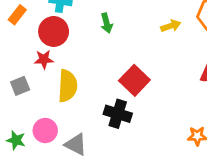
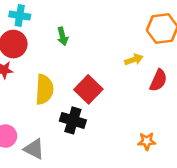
yellow arrow: (171, 26) -> (134, 60), moved
yellow semicircle: (68, 86) -> (44, 89), moved

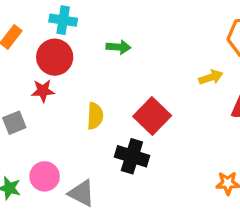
green arrow: (62, 36) -> (119, 47), turned -72
yellow semicircle: (44, 89) -> (95, 116), size x0.7

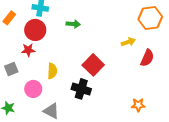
yellow semicircle: (95, 116) -> (52, 71), moved
pink circle: (45, 176) -> (33, 89), moved

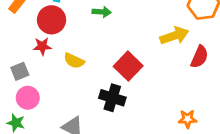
yellow arrow: (128, 42) -> (174, 36), size x1.5
yellow semicircle: (52, 71) -> (74, 61), moved, turned 112
pink circle: (33, 89) -> (28, 98), moved

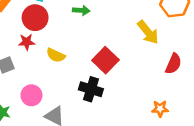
yellow arrow: (174, 36) -> (148, 32), turned 70
red semicircle: (199, 57) -> (173, 64), moved
pink circle: (28, 98) -> (31, 95), moved

